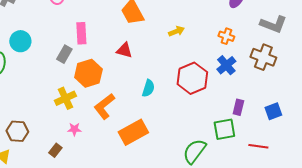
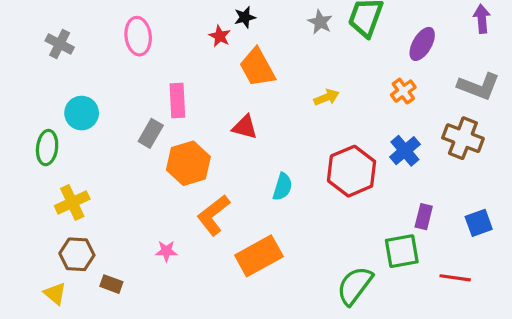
orange cross: (226, 36) -> (403, 91), moved, turned 35
yellow cross: (65, 98) -> (72, 202), moved
brown rectangle: (55, 150) -> (111, 284), moved, turned 72

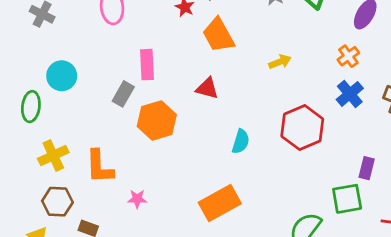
blue cross: (405, 151) -> (350, 94), moved
orange L-shape: (213, 215) -> (99, 167), moved, turned -54

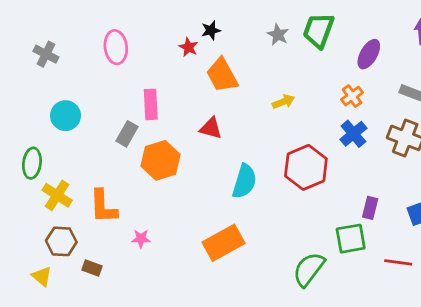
green ellipse: (31, 107) -> (32, 163), moved
cyan semicircle: (241, 141) -> (244, 181), size x1.4
yellow cross: (53, 155) -> (57, 195), turned -32

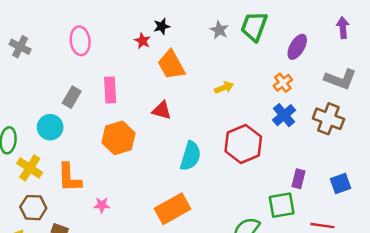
cyan circle: (66, 116) -> (50, 127), moved
gray rectangle: (127, 134) -> (72, 97), moved

